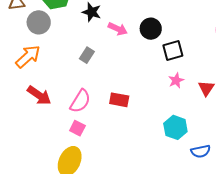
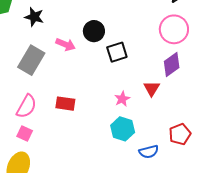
pink arrow: (118, 29) -> (66, 44), moved
gray rectangle: (87, 55) -> (31, 60), size x1.8
pink star: (176, 80) -> (122, 99), moved

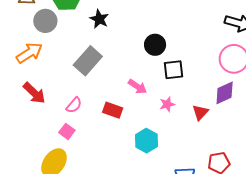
pink arrow: (66, 44) -> (137, 87), moved
pink star: (122, 99) -> (167, 104), moved
pink semicircle: (26, 106) -> (74, 105), size x0.7
cyan hexagon: (123, 129) -> (146, 141), moved

